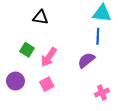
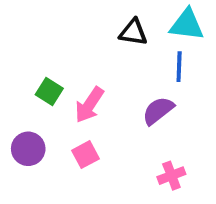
black triangle: (40, 17) -> (133, 32), moved
pink cross: (102, 92) -> (171, 176), moved

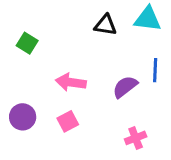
blue line: (179, 67) -> (155, 70), moved
green square: (49, 91) -> (27, 43), moved
pink arrow: (89, 105) -> (71, 82), turned 64

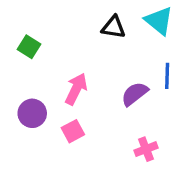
cyan triangle: (148, 19) -> (159, 21), turned 32
pink arrow: (71, 82) -> (76, 89), turned 108
purple circle: (23, 117) -> (32, 113), moved

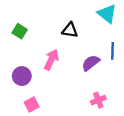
black triangle: (113, 27) -> (70, 30), moved
pink square: (73, 131) -> (32, 104), moved

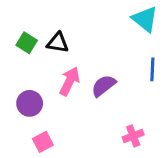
black triangle: (70, 30) -> (58, 43), moved
purple semicircle: (91, 63) -> (104, 86), moved

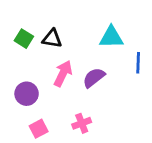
cyan triangle: (145, 19) -> (111, 37), moved, turned -40
pink cross: (133, 136) -> (82, 123), moved

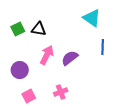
cyan triangle: (111, 37) -> (92, 18), moved, turned 36
green square: (24, 39) -> (18, 29), turned 32

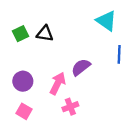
pink arrow: (47, 55) -> (58, 83), moved
pink square: (29, 96) -> (24, 111), moved, turned -32

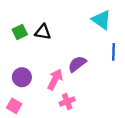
pink square: (24, 111) -> (14, 106), moved

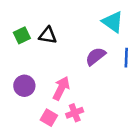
purple semicircle: (77, 64) -> (96, 56), moved
pink square: (14, 106) -> (49, 118), moved

